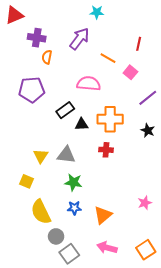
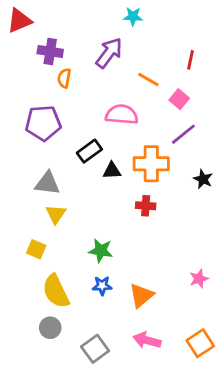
purple line: (148, 98) -> (183, 134), moved
gray triangle: (66, 155) -> (47, 183), moved
gray circle: (56, 236) -> (50, 328), moved

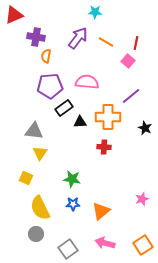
orange line: (148, 80) -> (106, 42), moved
pink square: (179, 99) -> (128, 61), moved
purple pentagon: (43, 123) -> (50, 86), moved

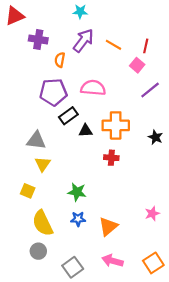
cyan star: (95, 12) -> (80, 12), moved
orange semicircle: (46, 56) -> (60, 60), moved
purple line: (131, 96) -> (150, 90), moved

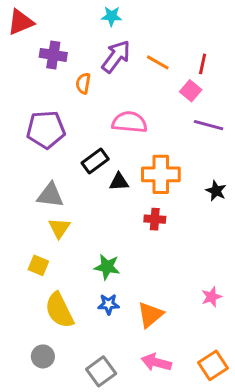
purple line: (150, 90) -> (209, 125), turned 54
purple pentagon: (53, 92) -> (46, 130), moved
gray circle: (38, 251) -> (43, 356), moved

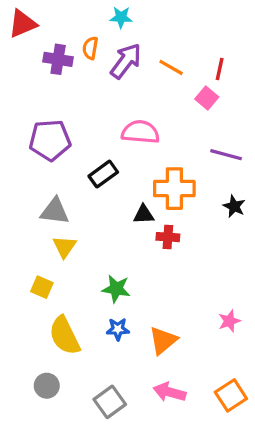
orange semicircle: (83, 83) -> (90, 48), moved
purple line: (209, 125) -> (226, 155), moved
black triangle: (119, 182) -> (144, 214), moved

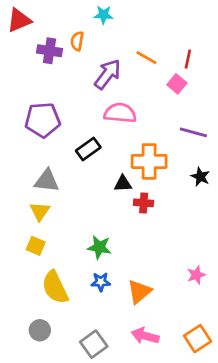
purple arrow: (126, 61) -> (108, 74), moved
yellow triangle: (64, 247) -> (40, 211), moved

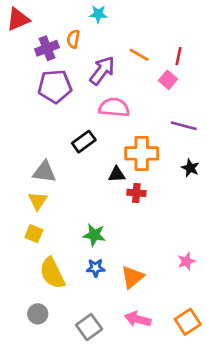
purple cross: (49, 51) -> (47, 48), turned -30
purple pentagon: (43, 120) -> (55, 86), moved

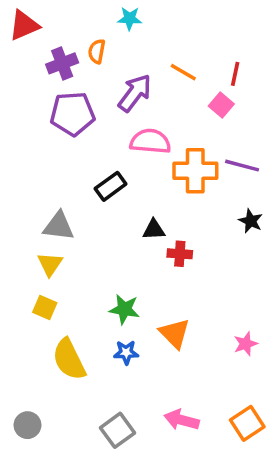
orange cross: (142, 153) -> (195, 171), moved
orange triangle: (132, 277) -> (175, 333), moved, turned -35
gray circle: (38, 314) -> (27, 425), moved

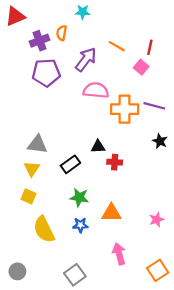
black rectangle: (111, 186) -> (70, 164), moved
orange triangle: (175, 333) -> (111, 213), turned -45
pink arrow: (181, 420) -> (119, 254), moved, turned 60

